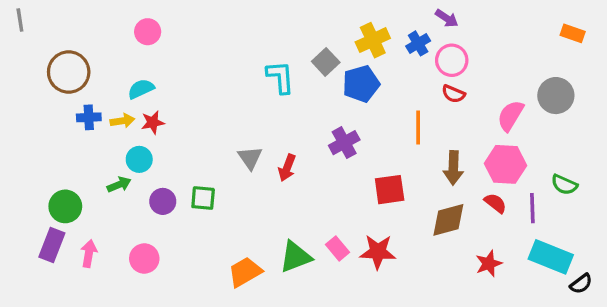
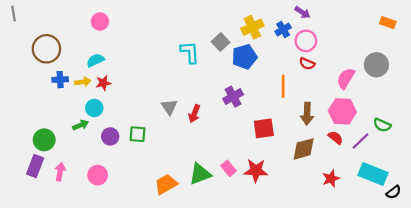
purple line: (532, 208) -> (360, 141), turned 48

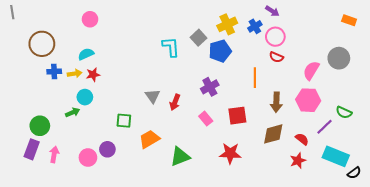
purple circle: (110, 136) -> (107, 149), moved
red semicircle: (335, 138) -> (302, 139), moved
pink rectangle: (229, 168) -> (206, 119), moved
orange trapezoid: (166, 184) -> (149, 139), moved

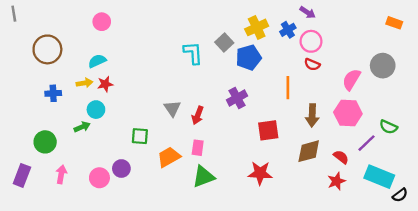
blue cross: (54, 71) -> (53, 93), moved
pink rectangle: (206, 119) -> (198, 148), moved, turned 48
purple rectangle: (32, 149) -> (22, 175), moved

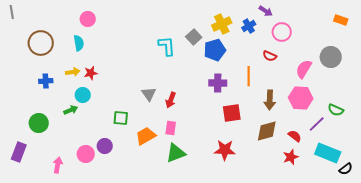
pink circle: (311, 41) -> (282, 32), moved
cyan semicircle: (97, 61) -> (79, 43), moved, turned 105
purple cross: (237, 98) -> (218, 83), moved, turned 30
pink arrow: (61, 174) -> (58, 165), moved

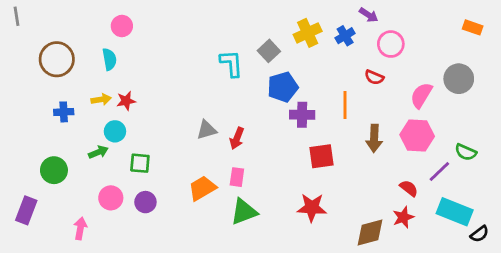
blue pentagon: (215, 50) -> (283, 87), moved
gray triangle: (149, 94) -> (206, 130), turned 49
green square: (121, 118) -> (140, 163), moved
brown diamond: (267, 131) -> (370, 233), moved
pink circle: (86, 154) -> (111, 198), moved

